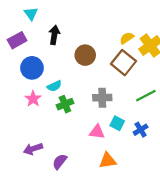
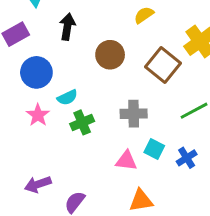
yellow semicircle: (127, 38) -> (144, 15), moved

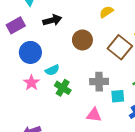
black arrow: (67, 27) -> (52, 20), turned 66
green cross: (82, 122) -> (63, 88), turned -35
cyan square: (154, 149) -> (118, 96), moved, turned -32

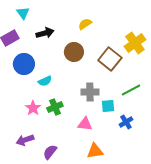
yellow semicircle: (106, 12) -> (85, 24), moved
pink star: (31, 83) -> (33, 108), moved
green cross: (63, 88) -> (55, 107), moved, turned 35

